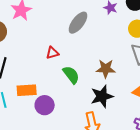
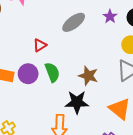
red triangle: (52, 53) -> (40, 45), turned -32
purple circle: (45, 105) -> (28, 74), moved

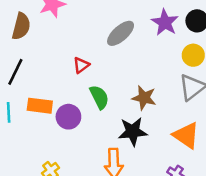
purple star: (110, 16) -> (165, 22), size x1.5
purple circle: (28, 74) -> (68, 117), moved

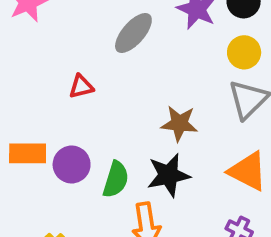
red triangle: (81, 65) -> (81, 87), turned 30
green semicircle: (99, 97) -> (116, 179), moved, turned 50

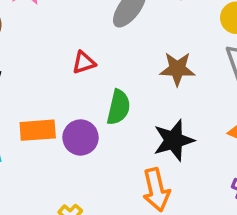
brown star: (179, 123) -> (177, 69), moved
green semicircle: (116, 179) -> (119, 107), moved

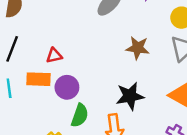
red triangle: (84, 63) -> (54, 56), moved
green semicircle: (119, 107) -> (80, 115), moved

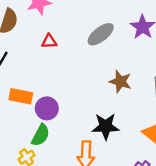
red triangle: (54, 56) -> (49, 41), moved
green semicircle: (80, 115) -> (41, 135), moved

